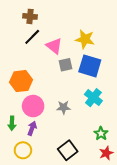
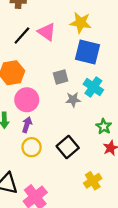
black line: (32, 37) -> (22, 35), moved
gray square: (65, 65) -> (61, 77), moved
gray star: (64, 107) -> (73, 100), moved
yellow circle: (23, 150) -> (32, 147), moved

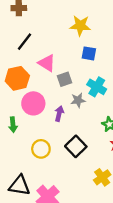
pink triangle: (47, 32) -> (47, 63), moved
blue square: (88, 52) -> (89, 53), size x0.6
purple arrow: (27, 125) -> (59, 114), moved

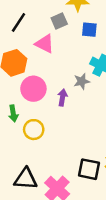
gray square: (64, 79) -> (59, 21), moved
black square: (76, 146) -> (89, 169), moved, turned -30
yellow circle: (41, 149) -> (34, 130), moved

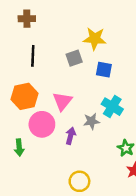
black line: (19, 22) -> (33, 56), turned -36
pink triangle: (45, 44) -> (62, 101), moved, turned 36
yellow circle: (34, 130) -> (79, 181), moved

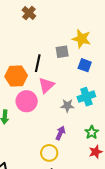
brown cross: (27, 19) -> (29, 13), turned 32
black line: (33, 56) -> (38, 63), moved
cyan cross: (112, 107) -> (86, 97), turned 30
purple arrow: (71, 136) -> (60, 133), moved

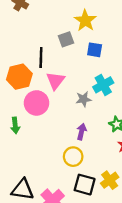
yellow star: (82, 39) -> (85, 20), turned 30

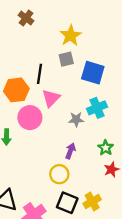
yellow star: (85, 20) -> (71, 36), moved
blue square: (95, 50) -> (93, 73), size x1.5

